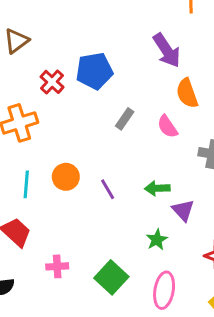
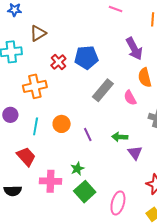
gray rectangle: (125, 119) -> (103, 90), size x1.6
green star: (157, 240) -> (77, 169), moved
pink cross: (57, 266) -> (51, 181), size x1.5

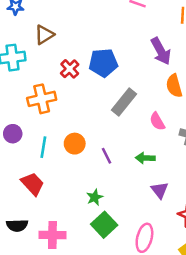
pink semicircle: (130, 98) -> (157, 121), moved
purple triangle: (135, 153) -> (160, 190), moved
pink cross: (51, 181) -> (52, 235), moved

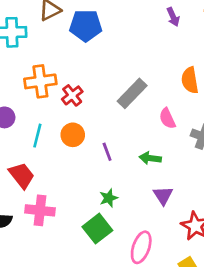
purple arrow: (161, 51) -> (173, 17), moved, size x0.6
blue pentagon: (103, 63) -> (86, 26), moved
red cross: (70, 69) -> (72, 95), moved
green star: (95, 197) -> (109, 198), moved
pink cross: (52, 235) -> (40, 210), moved

